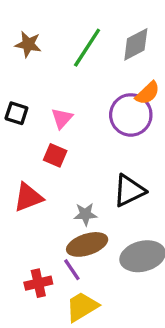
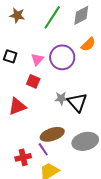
purple circle: (131, 115) -> (62, 57), moved
black triangle: (129, 191) -> (77, 102), turned -45
gray star: (85, 214) -> (61, 98), moved

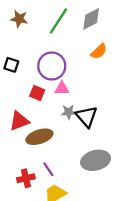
purple circle: (62, 57) -> (52, 66), moved
pink triangle: (37, 59) -> (62, 88), moved, turned 48
brown ellipse: (52, 134) -> (39, 137), moved

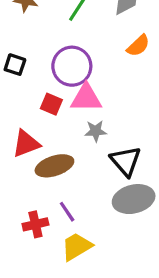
pink triangle: (62, 88) -> (86, 98), size x1.5
black triangle: (87, 117) -> (126, 161), moved

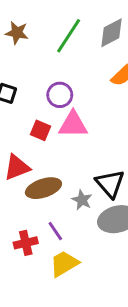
purple circle: (72, 66) -> (60, 95), size x0.7
gray star: (96, 131) -> (82, 200), moved, turned 30

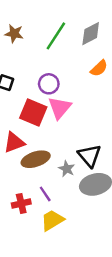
pink triangle: (73, 124) -> (60, 108), turned -50
red square: (41, 130) -> (33, 113), size x1.6

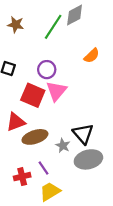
gray diamond: (91, 34) -> (75, 15), moved

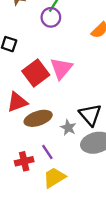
purple circle: (47, 70) -> (51, 17), moved
red square: (33, 95) -> (36, 73), turned 30

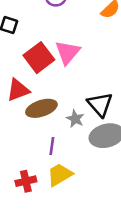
purple line: (47, 152) -> (52, 146), turned 42
red cross: (24, 161) -> (26, 181), moved

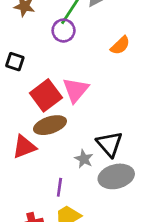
red triangle: (18, 90) -> (24, 147), moved
brown ellipse: (41, 108) -> (50, 125), moved

